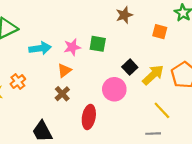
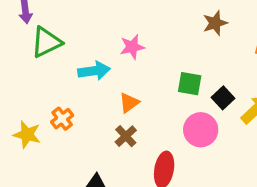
green square: (98, 44) -> (190, 84), moved
pink star: (72, 47) -> (132, 47), moved

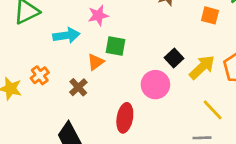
green square: (190, 84) -> (116, 46), moved
brown cross: (126, 136) -> (78, 87), moved

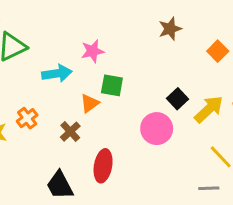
orange square: (210, 15) -> (218, 51), turned 30
red ellipse: (125, 118) -> (103, 166), moved

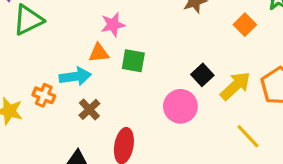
cyan arrow: (57, 73) -> (75, 76), moved
orange triangle: (90, 103) -> (99, 53), moved, turned 30
orange cross: (27, 118) -> (44, 95), turned -30

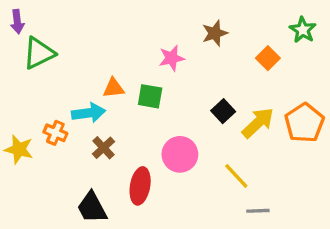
pink star: (113, 25) -> (172, 58), moved
pink circle: (180, 106) -> (180, 154), moved
yellow line: (248, 136) -> (236, 176), moved

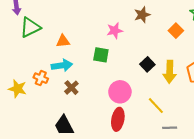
orange triangle: (114, 88) -> (63, 41), moved
yellow arrow: (258, 123) -> (170, 72), turned 135
red ellipse: (140, 186) -> (118, 119), moved

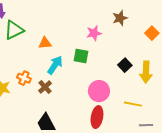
cyan arrow: (62, 65) -> (55, 65), moved, turned -48
brown cross: (71, 88) -> (45, 87), moved
yellow line: (156, 106) -> (133, 104), turned -36

